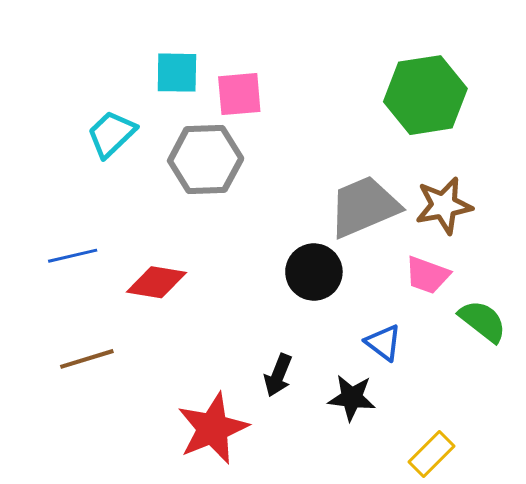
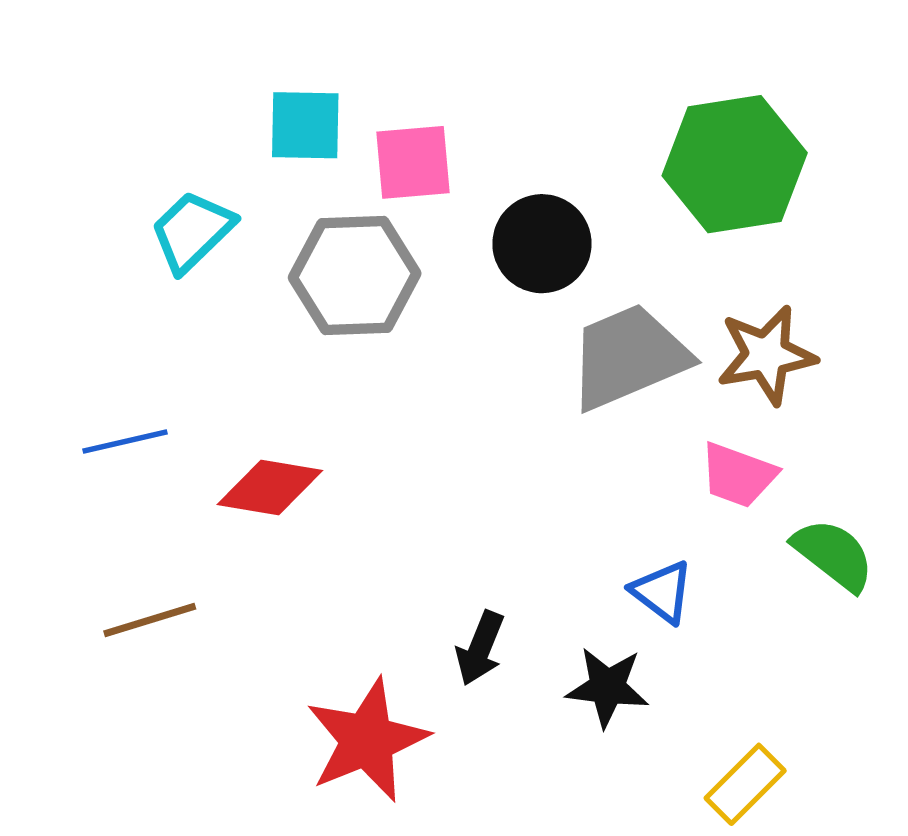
black circle: (314, 272) -> (542, 244), moved

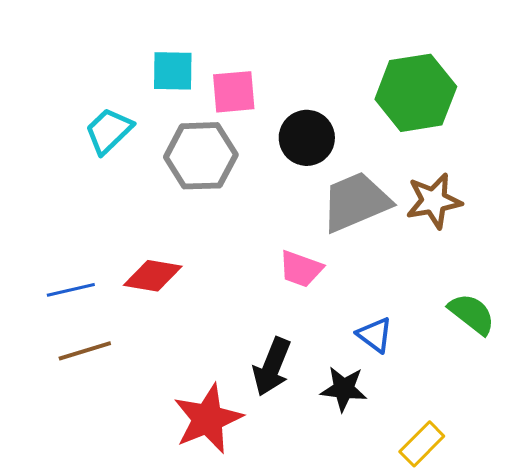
blue line: (125, 442) -> (71, 290), moved
pink trapezoid: (738, 475) -> (301, 269), moved
black arrow: (480, 648) -> (272, 367), size x1.4

